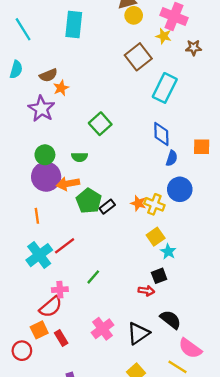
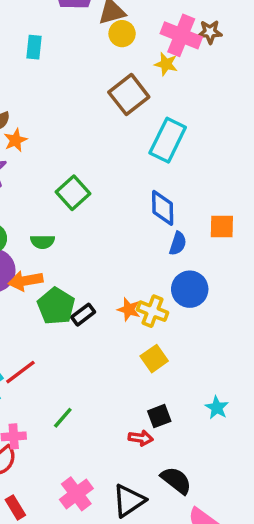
cyan rectangle: (74, 25) -> (34, 47), size x0.6
brown star: (194, 48) -> (210, 32), moved
cyan star: (168, 252) -> (217, 408), moved

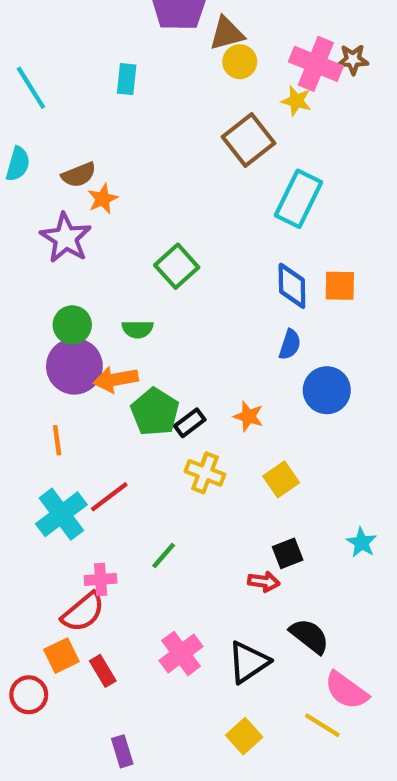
orange square: (222, 227) -> (340, 286), moved
blue semicircle: (178, 243) -> (290, 345), moved
yellow cross: (152, 311) -> (205, 473), moved

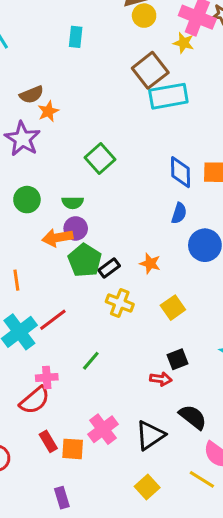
cyan rectangle: (127, 79) -> (76, 37), moved
cyan rectangle: (299, 199) -> (168, 96), moved, turned 54
purple circle: (74, 366) -> (76, 228), moved, size x0.6
orange square: (61, 656) -> (73, 449), moved, turned 30

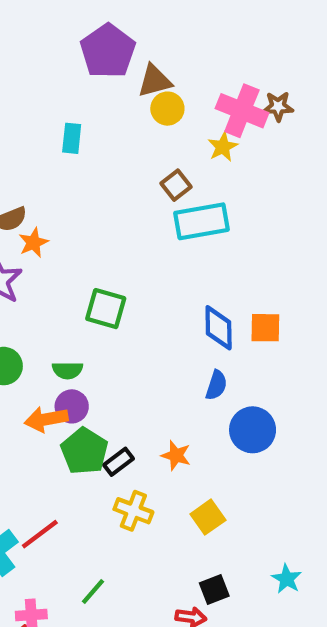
yellow star: (184, 43) -> (223, 147), turned 30
brown square: (150, 70) -> (176, 185), size x0.6
green square: (100, 159) -> (106, 309), turned -32

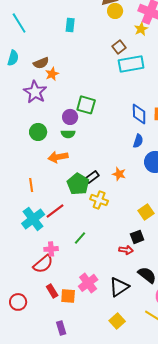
purple circle: (72, 406) -> (70, 117), moved
green pentagon: (84, 451) -> (78, 184), moved
yellow square: (208, 517) -> (146, 212), moved

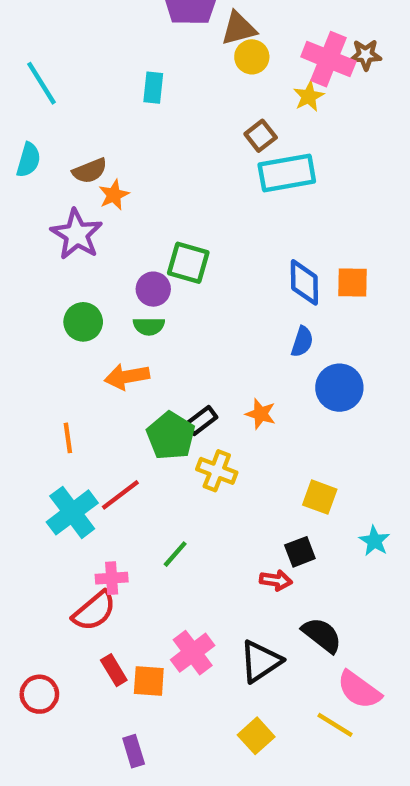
yellow square: (146, 212) -> (320, 497), turned -35

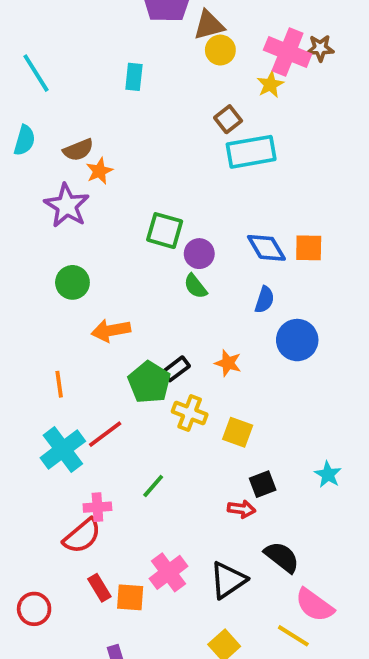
blue diamond: (304, 282) -> (266, 248), turned -30
purple circle: (153, 289) -> (199, 254), moved
green semicircle: (149, 326) -> (195, 286), moved, turned 52
yellow square: (320, 497) -> (238, 432), moved

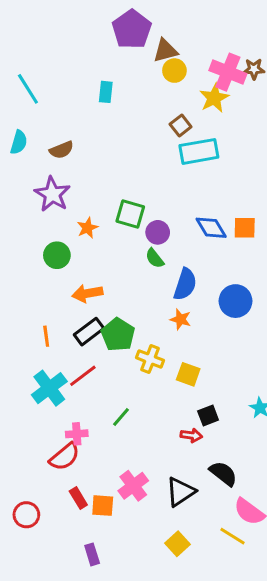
yellow star: (270, 85) -> (214, 98), size x1.4
orange star: (99, 171) -> (87, 228), moved
blue semicircle: (265, 300) -> (185, 284), moved, size x1.5
black rectangle: (176, 369) -> (89, 332), moved, size x1.4

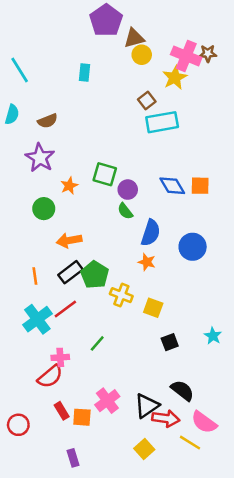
red arrow: (191, 435) -> (166, 418), moved, size x1.5

